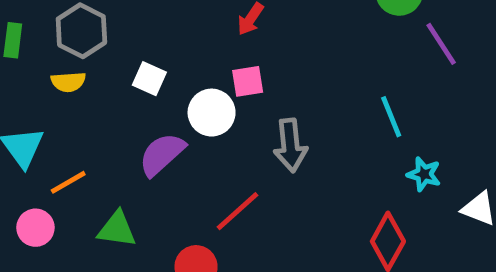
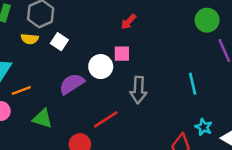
white square: (149, 79) -> (59, 42), moved
cyan star: (424, 174) -> (204, 127), moved

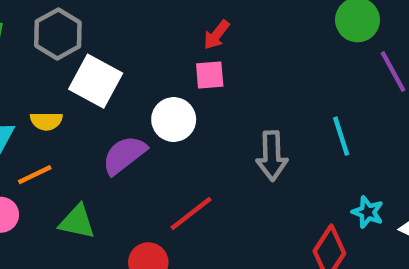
yellow semicircle: (30, 39) -> (46, 121), moved
white square: (59, 42) -> (96, 81), size x1.6
pink square: (122, 54) -> (210, 75), moved
gray arrow: (138, 90) -> (272, 156), moved

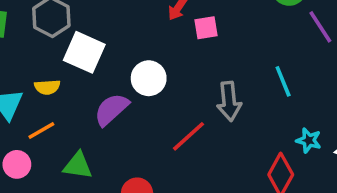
pink square: (210, 75) -> (206, 28), moved
red line: (191, 213) -> (188, 136), moved

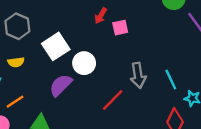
white square: (84, 52) -> (56, 46), moved, turned 36
cyan line: (283, 81) -> (171, 80), moved
yellow semicircle: (47, 87) -> (16, 62), moved

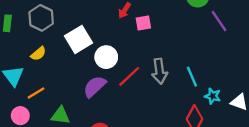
yellow semicircle: (16, 62) -> (38, 54), turned -35
purple semicircle: (61, 85) -> (95, 87), moved
red line: (113, 100) -> (129, 76), moved

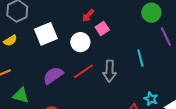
pink square: (143, 23) -> (102, 28), turned -32
white circle: (106, 57) -> (80, 42), moved
cyan line: (192, 77) -> (140, 58), moved

